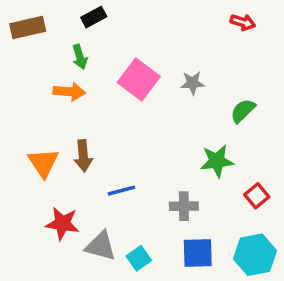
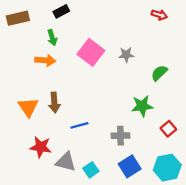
blue square: (198, 253) -> (130, 166), turned -30

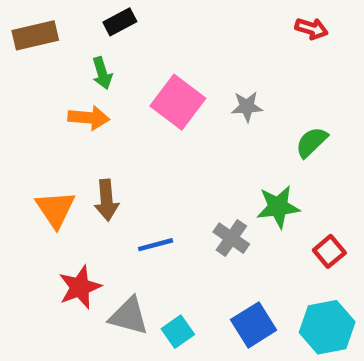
gray cross: (121, 136) -> (231, 238), moved, turned 36
red star: (41, 147) -> (80, 287), turned -30

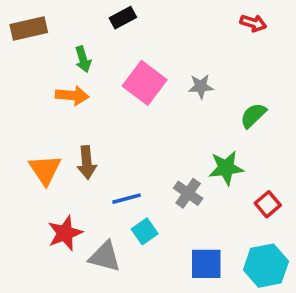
black rectangle: (120, 22) -> (123, 18), moved
blue square: (254, 325) -> (206, 264), turned 32
cyan square: (178, 332) -> (145, 231), moved

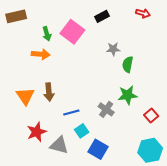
black rectangle: (123, 18) -> (102, 16), moved
pink square: (145, 83) -> (72, 32), moved
green semicircle: (253, 115) -> (128, 64), moved, turned -35
blue square: (206, 264) -> (98, 149), moved, turned 30

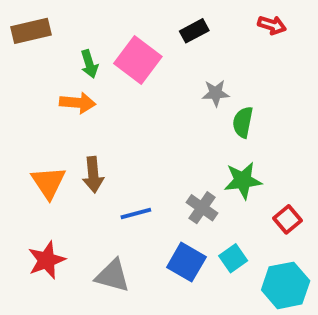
cyan square: (82, 131) -> (233, 258), moved
red star: (37, 132) -> (47, 260), moved
blue square: (98, 149) -> (186, 262), moved

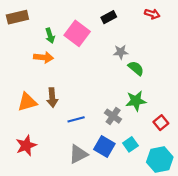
green semicircle: (243, 122) -> (136, 68), turned 119
orange triangle: (48, 182) -> (27, 102), turned 48
gray triangle: (113, 276) -> (78, 154), moved, turned -42

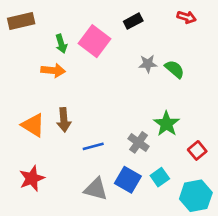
green semicircle: (136, 68) -> (175, 69), moved
green star: (136, 101) -> (167, 124), turned -30
orange triangle: (27, 102) -> (33, 125), turned 48
gray triangle: (78, 154) -> (96, 189), turned 42

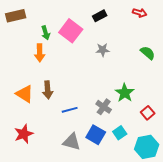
gray star: (148, 64) -> (103, 50), moved
green semicircle: (175, 69) -> (148, 53), moved
orange arrow: (53, 70) -> (40, 53), turned 84

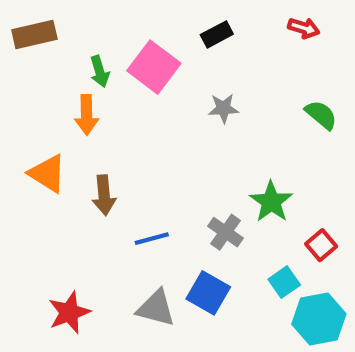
orange triangle: (25, 94) -> (47, 173), moved
cyan square: (120, 133) -> (284, 282), moved
red star: (24, 134) -> (69, 312), moved

